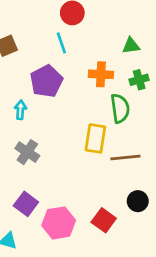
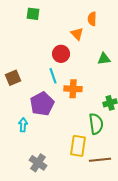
green triangle: (131, 46) -> (104, 59), moved
orange cross: (101, 74) -> (73, 89), moved
gray cross: (27, 152) -> (38, 163), moved

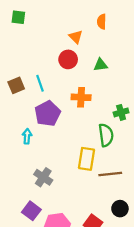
green square: (33, 14) -> (18, 17), moved
orange triangle: (77, 34) -> (76, 37), moved
green triangle: (104, 59) -> (101, 65), moved
cyan line: (53, 76) -> (40, 83), moved

